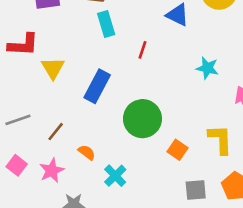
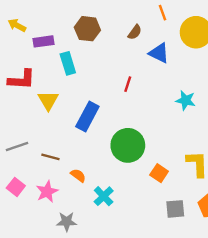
cyan rectangle: (106, 24) -> (68, 63), moved
brown line: (56, 132) -> (50, 157), turned 66

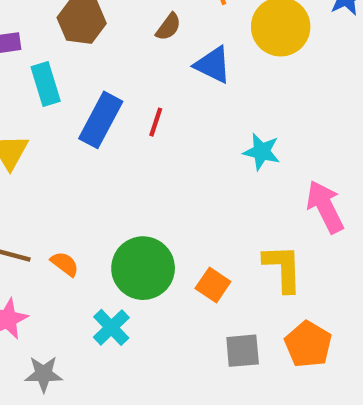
blue rectangle: (87, 117) -> (101, 120), moved
green circle: (128, 145) -> (143, 268), moved
orange semicircle: (78, 175) -> (65, 264), moved

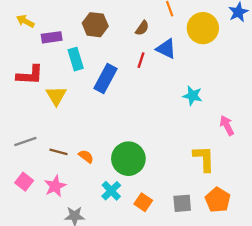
red line: (156, 122) -> (141, 60), moved
pink arrow: (325, 207) -> (227, 125), size x0.7
orange square: (213, 285) -> (143, 202), moved

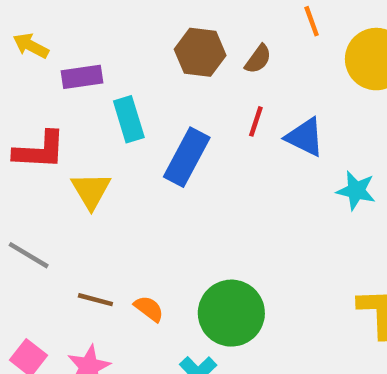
brown hexagon: (95, 25) -> (200, 52), moved
blue triangle: (166, 49) -> (305, 137), moved
gray line: (25, 141) -> (29, 255), moved, turned 50

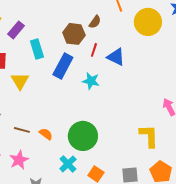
brown hexagon: (200, 52) -> (74, 34), moved
purple rectangle: (82, 77) -> (16, 30), turned -42
cyan star: (356, 191) -> (91, 81), moved

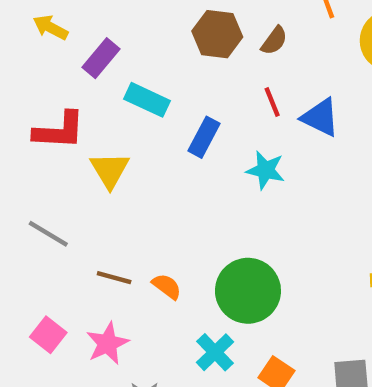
brown hexagon: (74, 34) -> (217, 34), moved
cyan rectangle: (37, 49) -> (147, 100), turned -48
red line: (94, 50) -> (272, 102), turned -40
blue rectangle: (63, 66) -> (204, 137), size x0.7

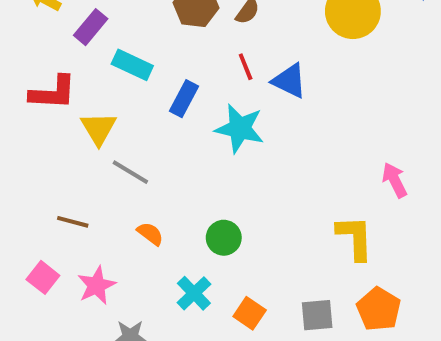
cyan star: (265, 170) -> (240, 128), size x1.4
gray line: (48, 234) -> (130, 172), moved
brown line: (114, 278) -> (73, 222), moved
green circle: (248, 291) -> (224, 238), size x0.6

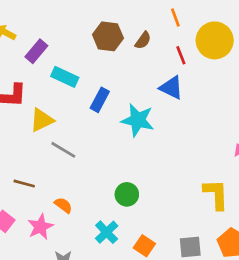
red line: (246, 67) -> (181, 55), moved
yellow triangle: (99, 128) -> (42, 120), turned 35
orange semicircle: (150, 234) -> (63, 205), moved

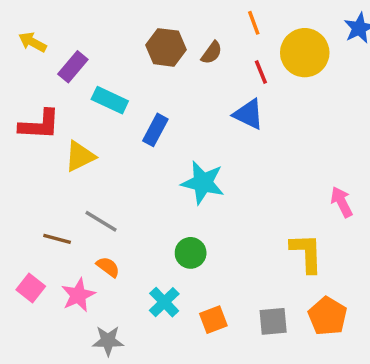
cyan star: (138, 120) -> (203, 183), moved
gray line: (63, 150) -> (101, 221), moved
orange square: (144, 246) -> (213, 320), turned 35

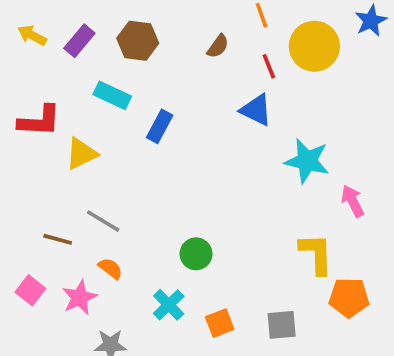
brown hexagon: (166, 47) -> (138, 41), moved
purple rectangle: (73, 67) -> (79, 41), moved
cyan star: (203, 183) -> (307, 161), moved
orange pentagon: (328, 316) -> (349, 298), moved, turned -30

